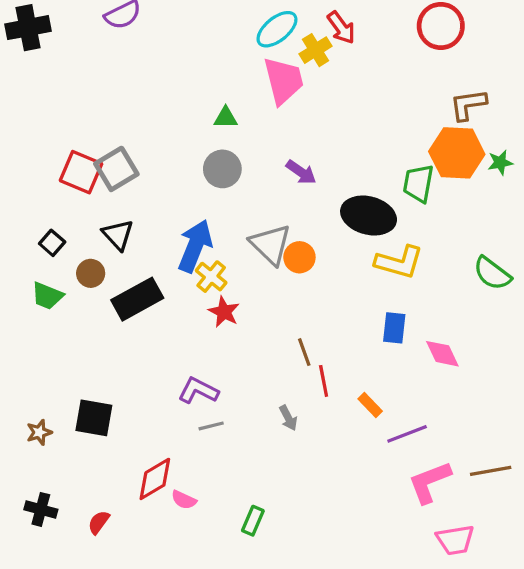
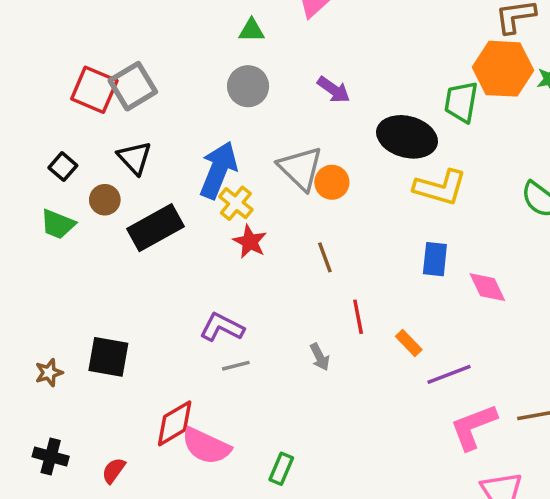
brown line: (304, 352) -> (325, 257), moved
pink semicircle: (184, 500) -> (206, 446), size x1.8

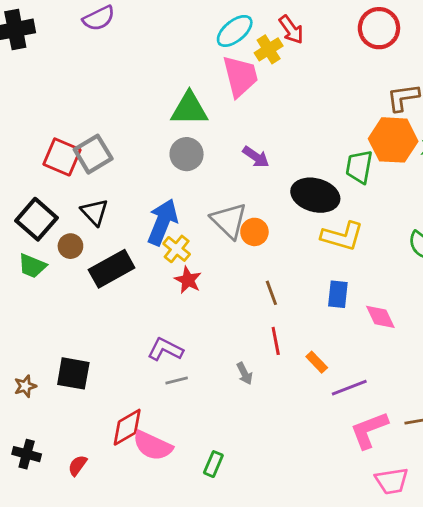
green triangle: (252, 30) -> (189, 109), size x1.8
black square: (63, 167) -> (37, 219), size x1.8
brown line: (325, 257) -> (271, 293), moved

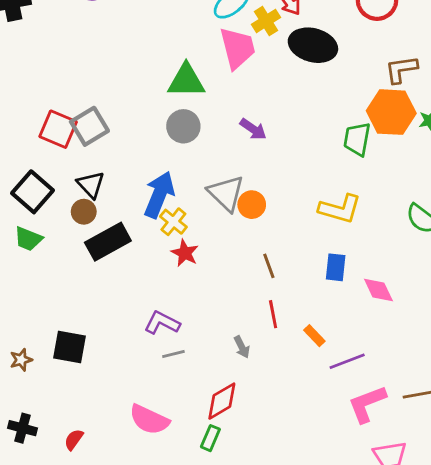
black ellipse: (315, 195) -> (313, 45), moved
brown circle: (70, 246) -> (84, 212), moved
red diamond: (127, 427) -> (222, 401), moved

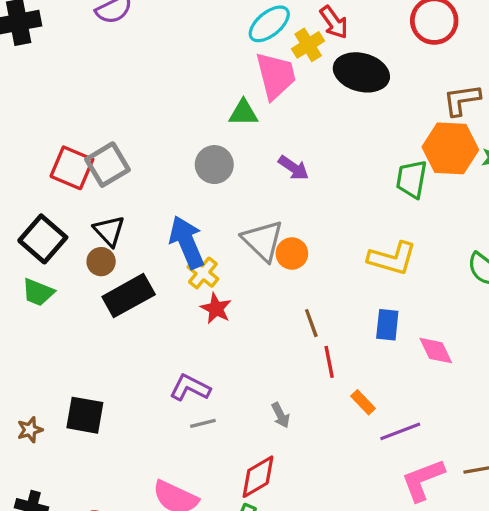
green triangle: (186, 81) -> (243, 113), moved, size x0.7
blue arrow: (159, 195) -> (187, 242), turned -45
red line: (273, 314) -> (329, 362), moved

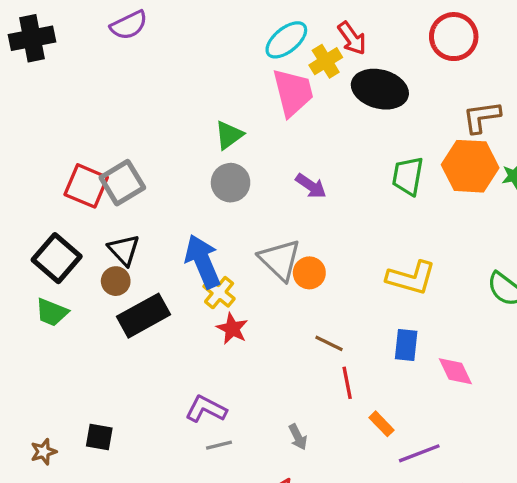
green triangle: (243, 113) -> (229, 135), moved, turned -36
green trapezoid: (412, 179) -> (408, 176), moved
brown line: (311, 323) -> (329, 343), turned -44
black square: (85, 415) -> (99, 437), size x0.7

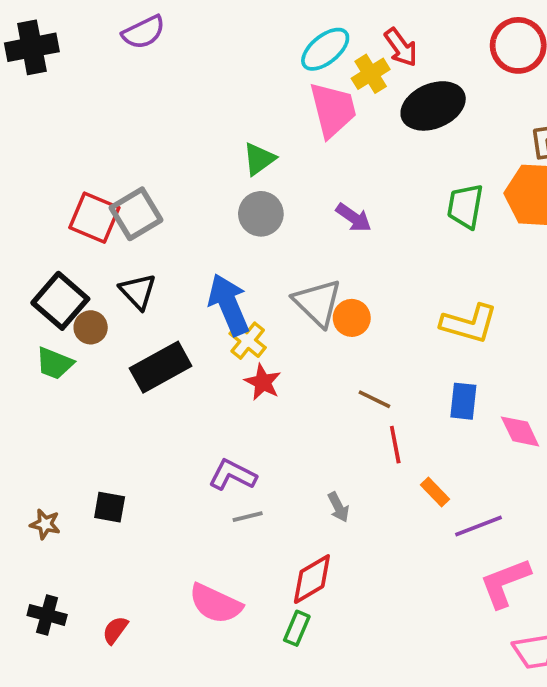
black ellipse: (380, 89) -> (433, 106), turned -38
brown circle: (116, 281) -> (91, 327), moved
brown star: (44, 452) -> (45, 524), turned 30

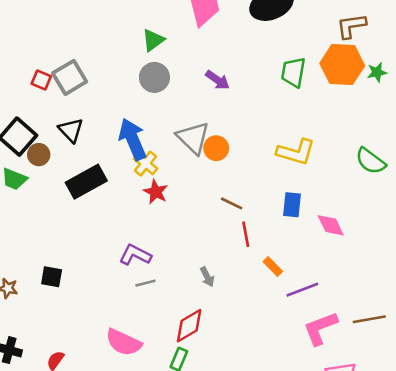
red square: (94, 218) -> (41, 80), size x0.6

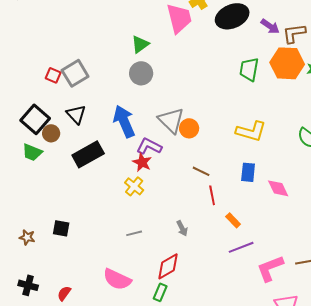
purple arrow: (217, 80) -> (270, 26), moved
yellow cross: (145, 164) -> (134, 186), moved
purple L-shape: (135, 255) -> (149, 146), moved
purple line: (302, 290) -> (241, 247), moved

